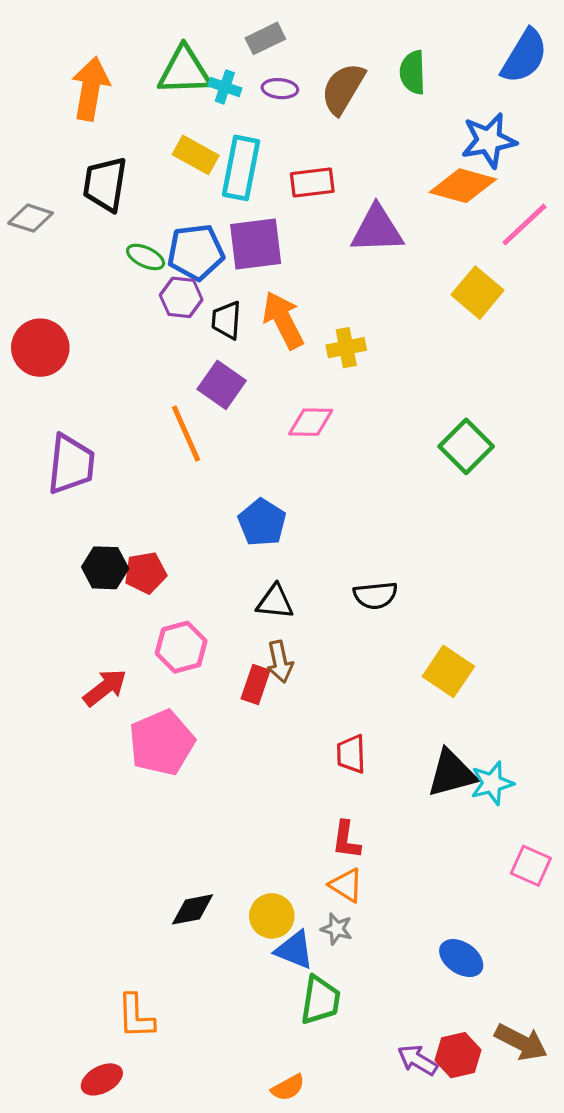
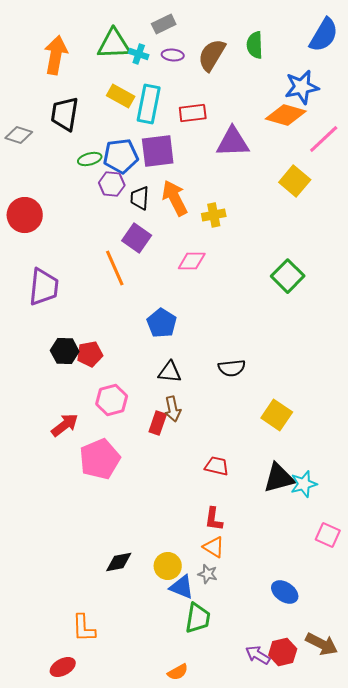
green ellipse: (146, 257) -> (90, 159), turned -40
red trapezoid: (351, 754) -> (217, 466), turned 105

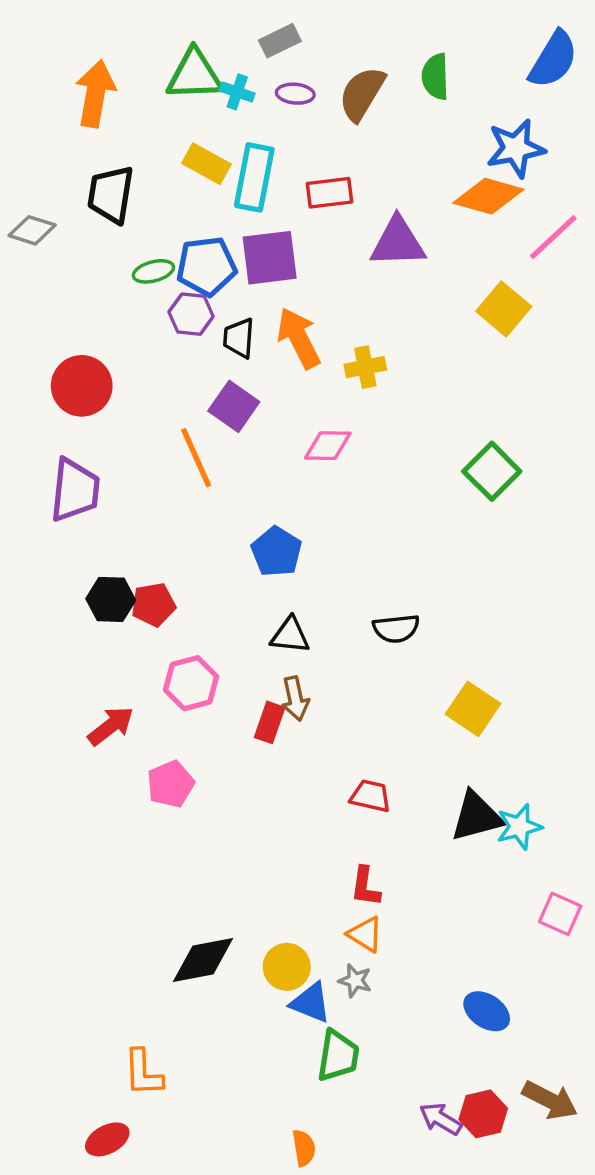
red circle: (25, 215) -> (82, 386), moved
pink pentagon: (100, 459) -> (171, 784), size x0.7
black diamond: (119, 562) -> (203, 960), size x1.4
orange semicircle: (178, 672) -> (304, 1148), turned -70

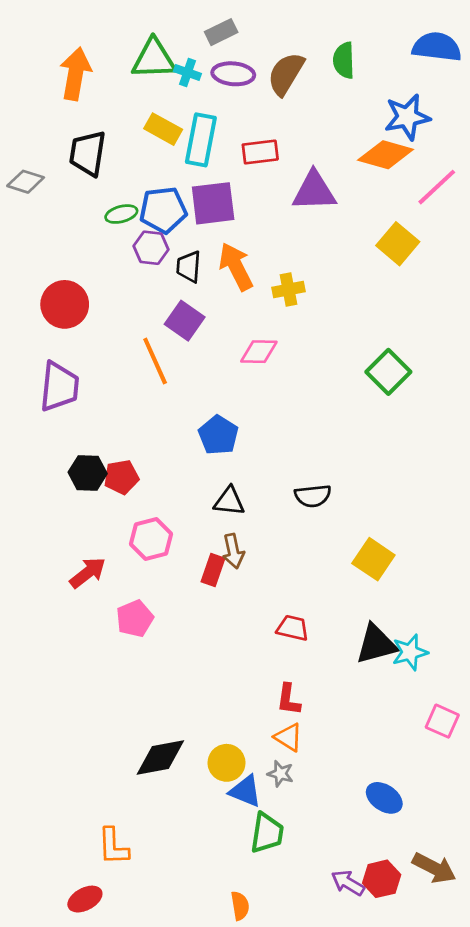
blue semicircle: (553, 59) -> (437, 47), turned -114
purple ellipse: (295, 94) -> (233, 74), size x1.4

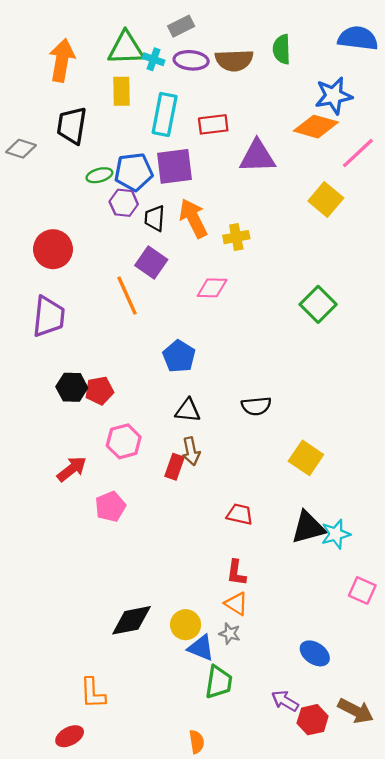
brown semicircle: (286, 74) -> (234, 60), turned -123
yellow rectangle: (163, 129) -> (121, 91), moved, turned 60
purple arrow: (348, 883) -> (285, 701), moved

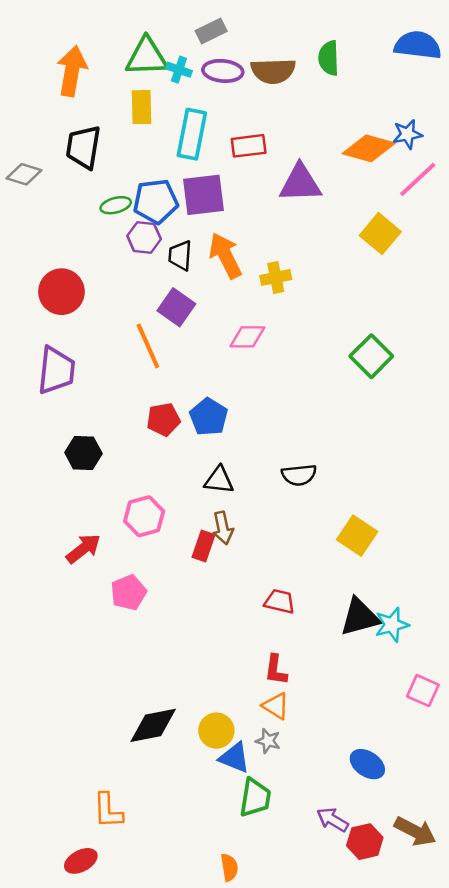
blue star: (334, 96) -> (407, 134), moved, size x0.7
red pentagon: (99, 391) -> (163, 419), moved

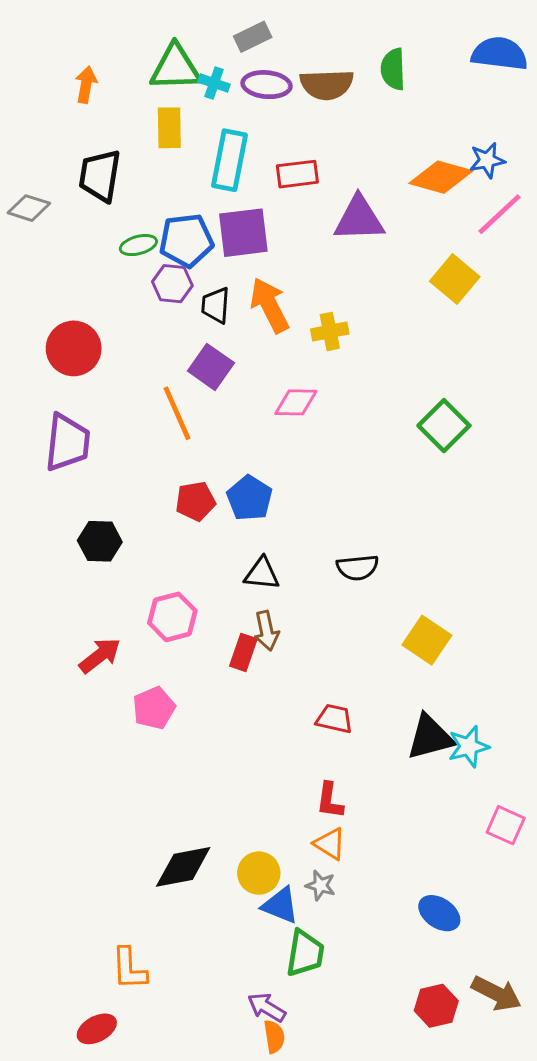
orange arrow: (72, 71) -> (86, 85), size x0.6
purple arrow: (333, 820) -> (266, 1007), moved

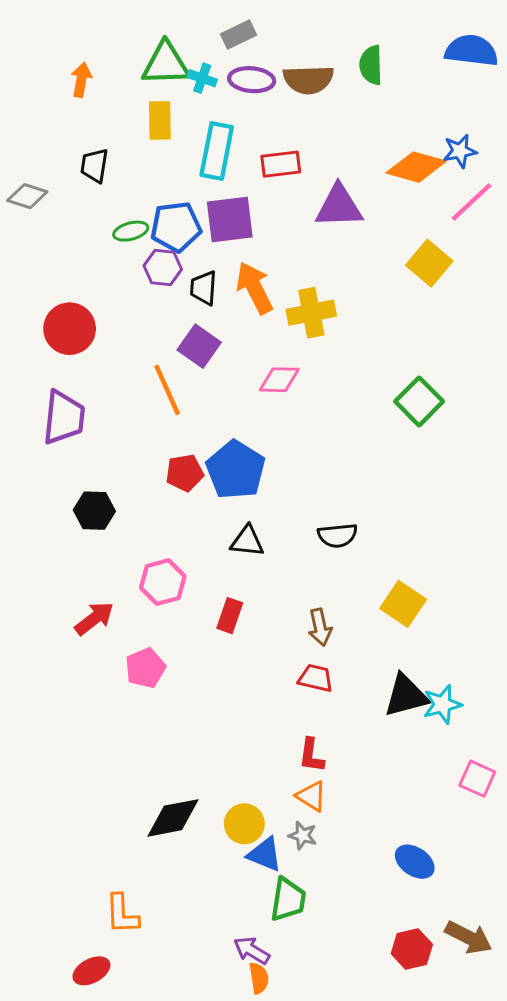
black trapezoid: (100, 176) -> (94, 166), size x0.7
yellow cross: (330, 331) -> (311, 313), size x1.4
blue pentagon: (250, 498) -> (236, 470), size x1.4
brown arrow: (266, 631) -> (320, 627), moved

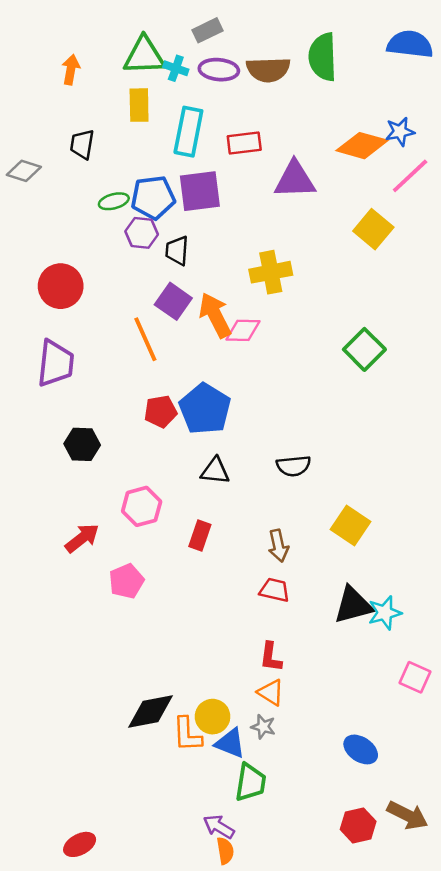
green semicircle: (371, 65) -> (323, 57), size x1.4
orange arrow: (255, 288) -> (215, 315), moved
orange L-shape: (122, 914) -> (187, 734), moved

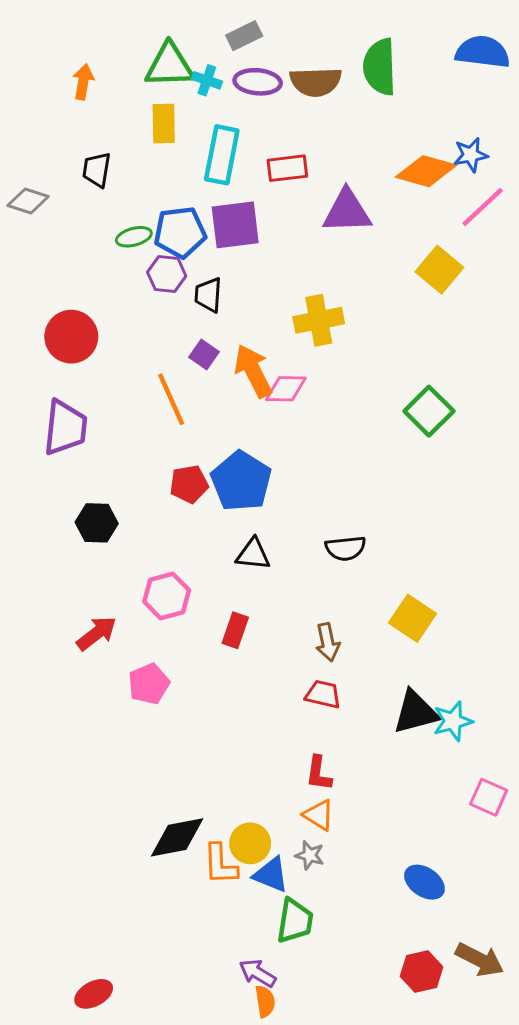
purple square: (173, 301) -> (204, 355), size x0.7

